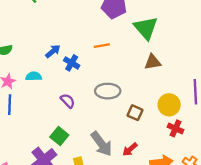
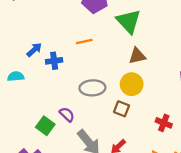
blue cross: (72, 63) -> (54, 61), turned -35
purple semicircle: (68, 101) -> (67, 114), moved
yellow circle: (169, 105) -> (132, 84), moved
green square: (59, 136) -> (45, 126), moved

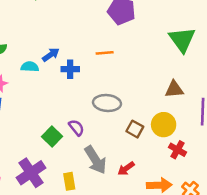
green triangle: (129, 21) -> (182, 39), moved
brown triangle: (137, 56) -> (174, 89), moved
cyan semicircle: (16, 76) -> (30, 67), moved
yellow circle: (132, 84) -> (164, 125), moved

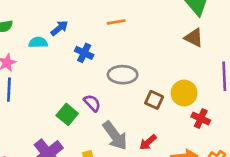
blue cross: (70, 69) -> (84, 53), moved, turned 30
brown triangle: (174, 89) -> (194, 38), moved, turned 36

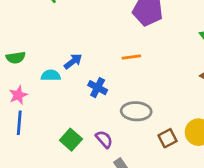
brown square: (154, 100) -> (168, 138), turned 36
green square: (67, 114) -> (71, 140), moved

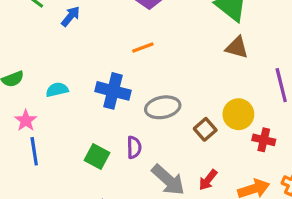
blue arrow: (73, 61) -> (71, 16), moved
blue cross: (98, 88) -> (113, 91), size x1.5
purple semicircle: (104, 139) -> (134, 147), turned 54

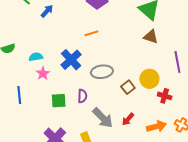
blue cross: (113, 91) -> (71, 60), turned 30
pink star: (26, 120) -> (43, 73), moved
green square: (97, 157) -> (59, 101), turned -35

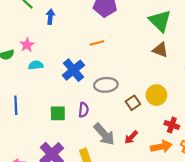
blue arrow: (47, 11) -> (50, 17), turned -40
pink star: (43, 73) -> (27, 45), moved
red cross: (165, 96) -> (172, 125), moved

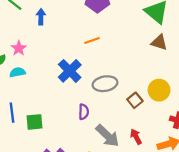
cyan semicircle: (36, 65) -> (17, 72), moved
green square: (58, 113) -> (35, 122), moved
red arrow: (131, 137) -> (136, 137), turned 112

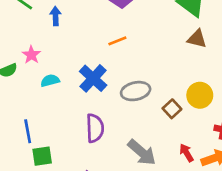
cyan semicircle: (17, 72) -> (50, 81), moved
purple semicircle: (84, 112) -> (95, 128), moved, size x1.5
green square: (35, 122) -> (42, 156), moved
red arrow: (136, 137) -> (187, 153), moved

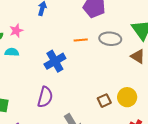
cyan semicircle: (50, 81) -> (12, 52), moved
gray ellipse: (136, 91) -> (110, 39), moved

